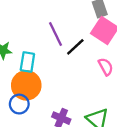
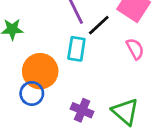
cyan rectangle: (27, 62) -> (76, 49), moved

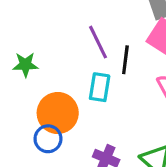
black line: (99, 25) -> (125, 60), turned -40

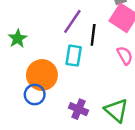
purple line: (98, 42) -> (72, 21), turned 60
green star: (25, 65) -> (18, 39), turned -30

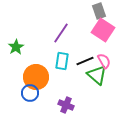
black line: (93, 35) -> (85, 61), moved, turned 60
green triangle: (116, 110) -> (97, 75), moved

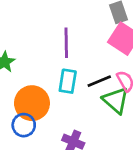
purple line: (61, 33) -> (66, 43), turned -35

